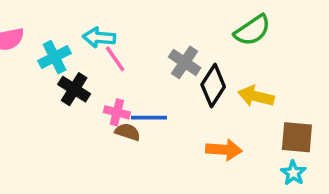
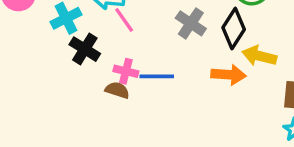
black diamond: (213, 86) -> (234, 29), moved
brown semicircle: (128, 132) -> (117, 90), moved
orange arrow: (224, 150) -> (228, 75), moved

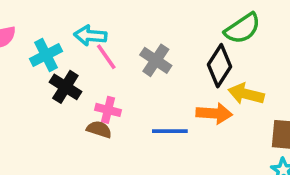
gray cross: (191, 23) -> (156, 60), moved
blue line: (157, 76) -> (170, 131), moved

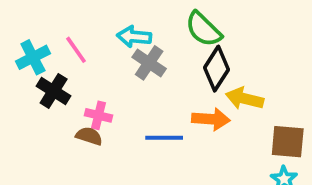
green semicircle: (243, 28) -> (203, 29), moved, turned 78
cyan arrow: (90, 36) -> (134, 37), moved
pink line: (106, 57) -> (76, 50), moved

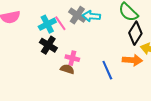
cyan cross: (33, 57) -> (47, 24), moved
gray cross: (149, 63) -> (77, 15), moved
blue line: (164, 138) -> (107, 70), turned 66

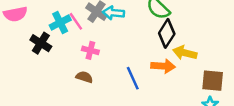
black cross: (48, 45) -> (41, 43), moved
pink cross: (72, 58) -> (90, 50), moved

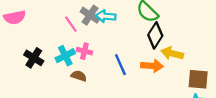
cyan cross: (60, 23) -> (65, 56), moved
black cross: (41, 43) -> (34, 58), moved
blue line: (133, 78) -> (120, 65), moved

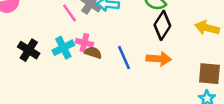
yellow arrow: (172, 53) -> (207, 28), moved
brown semicircle: (79, 76) -> (93, 53), moved

